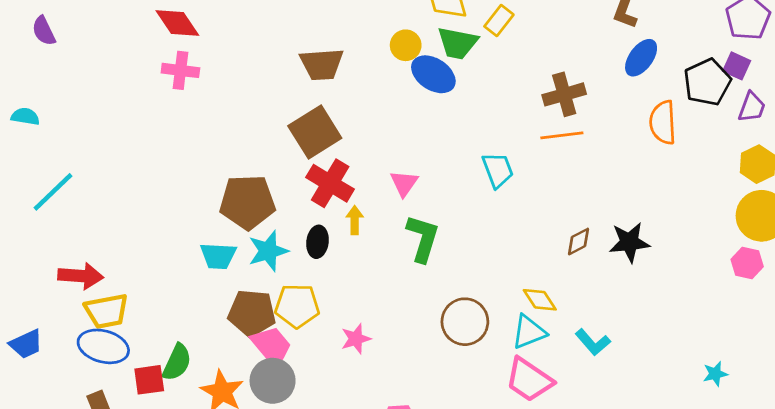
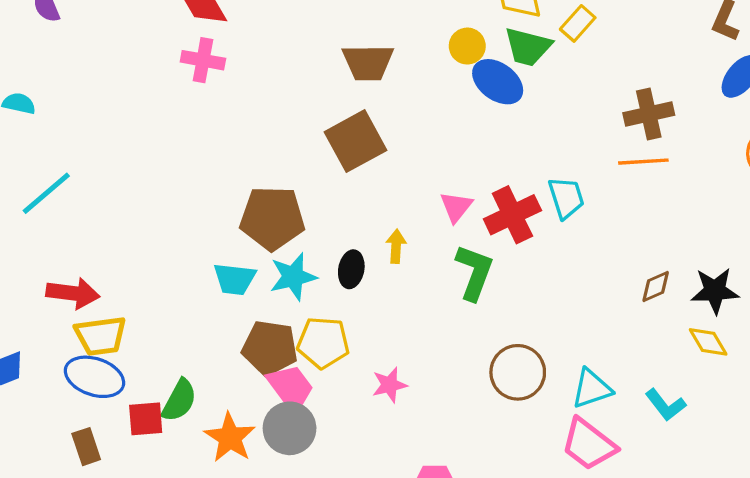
red cross: (330, 183) -> (512, 215), moved, turned 30
yellow diamond: (540, 300) -> (708, 342), moved

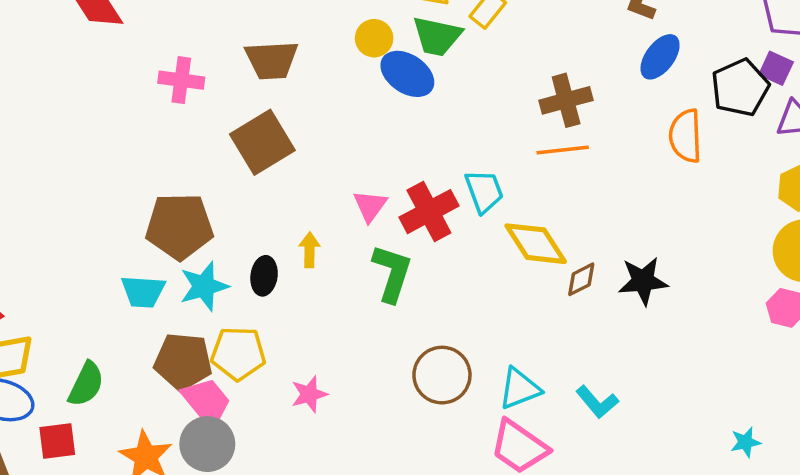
pink cross: (203, 60) -> (181, 80), moved
yellow diamond: (708, 342) -> (536, 244), moved, size x1.5
green semicircle: (179, 400) -> (86, 384), moved

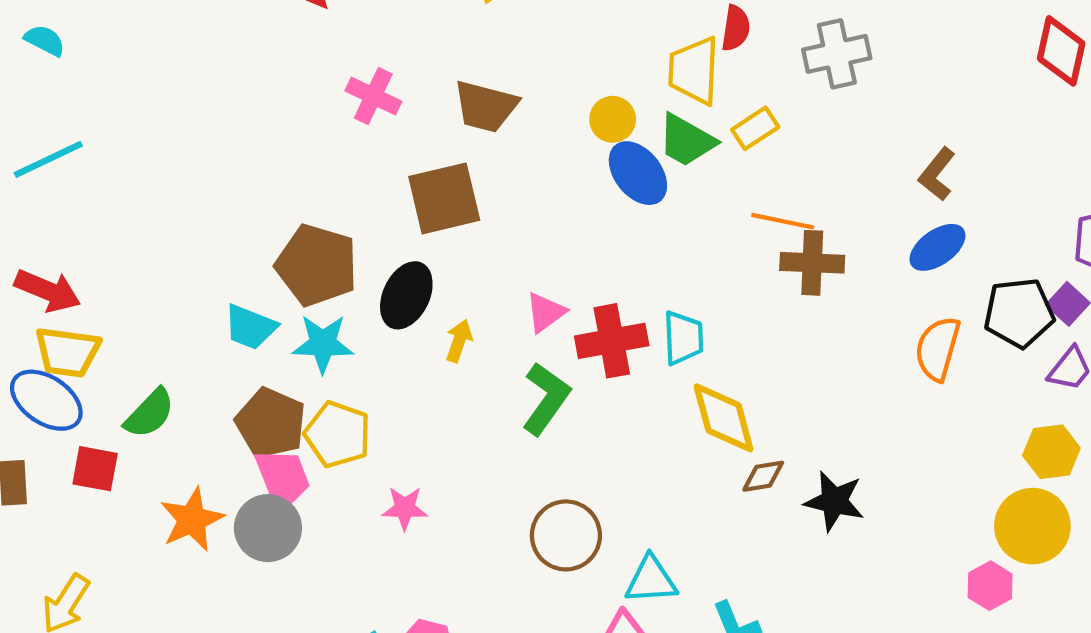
orange line: (563, 150) -> (783, 221), moved
black ellipse: (264, 276) -> (406, 295), moved, size x1.4

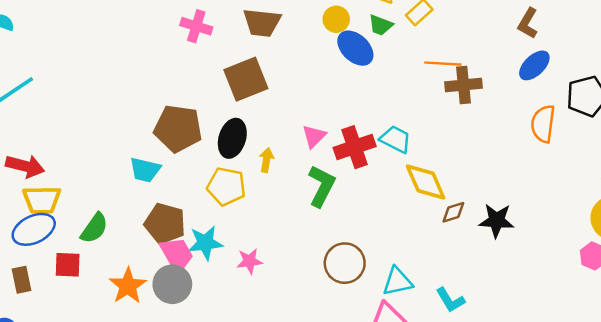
green trapezoid: (687, 140) -> (381, 25), size x0.7
cyan trapezoid: (683, 338) -> (396, 139), turned -52
cyan star: (323, 344) -> (205, 243), moved
blue ellipse: (46, 400) -> (34, 229), turned -51
yellow pentagon: (338, 434) -> (226, 186), moved

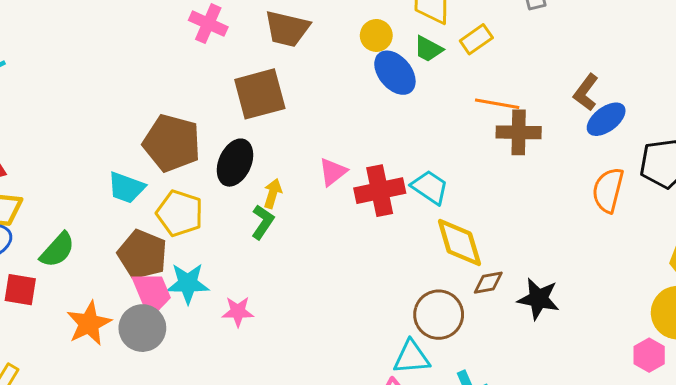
brown L-shape: (528, 23) -> (586, 92), moved
yellow pentagon: (226, 186) -> (180, 213), moved
green L-shape: (322, 186) -> (263, 222), moved, size x0.7
brown circle: (345, 263) -> (439, 315), moved

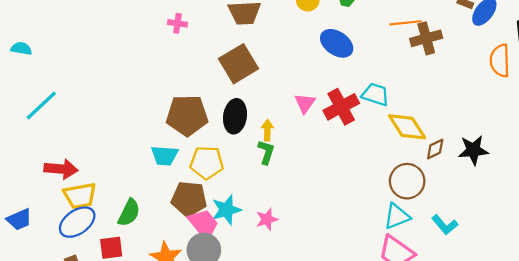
pink cross: (208, 24) -> (177, 23), moved, size x0.7
blue ellipse: (395, 73) -> (337, 43), moved

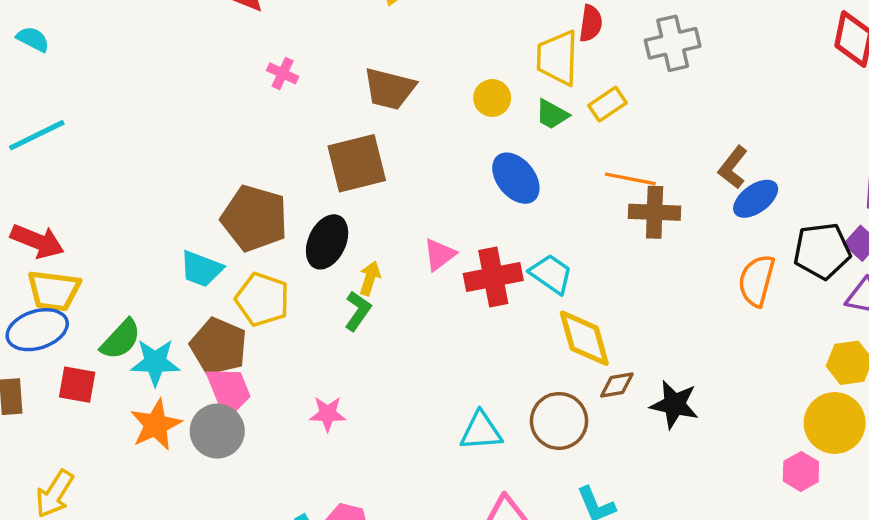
cyan star: (226, 210) -> (155, 362), moved
cyan triangle: (397, 216) -> (481, 431), moved

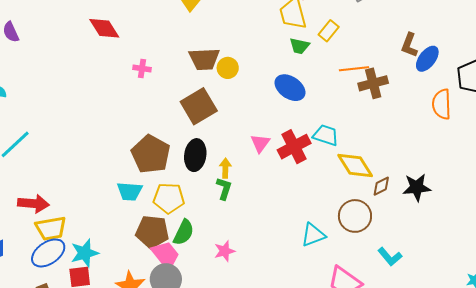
yellow circle: (492, 98) -> (228, 68), moved
brown pentagon: (254, 218) -> (151, 154), turned 30
green semicircle: (121, 339) -> (184, 232), moved
cyan star: (155, 362) -> (85, 253), moved

